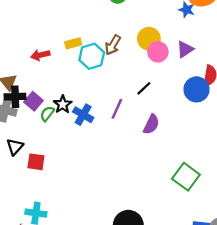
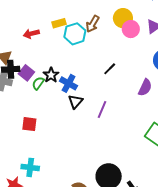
black line: (144, 88) -> (110, 69), moved
purple line: (117, 109) -> (102, 110), moved
purple semicircle: (151, 124) -> (145, 87), moved
black triangle: (15, 147) -> (75, 102), moved

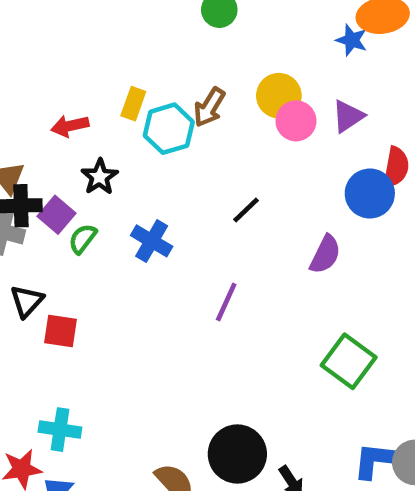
yellow rectangle: (59, 23) -> (133, 104), turned -56
black star: (51, 75) -> (100, 177), moved
black triangle: (75, 102) -> (27, 301), moved

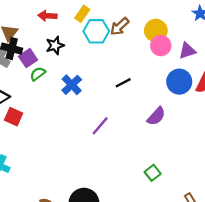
blue circle: (370, 193) -> (179, 82), moved
green square: (349, 361) -> (153, 173), size x0.6

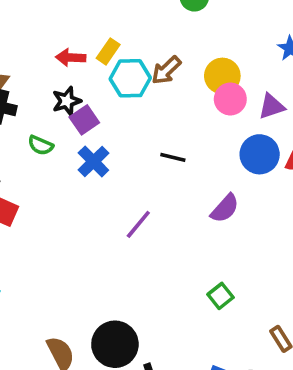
red arrow: (47, 16) -> (71, 57), moved
purple square: (28, 58) -> (84, 120), moved
green semicircle: (38, 74) -> (41, 145), turned -119
black line: (123, 83) -> (173, 157), turned 42

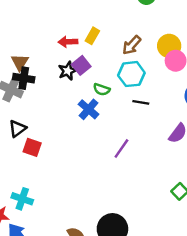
cyan hexagon: (130, 78) -> (131, 74), moved
purple square: (84, 120) -> (81, 65), moved
green semicircle: (41, 145) -> (102, 89), moved

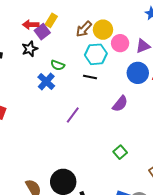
yellow circle: (169, 46) -> (103, 30), moved
purple square: (81, 65) -> (42, 32), moved
cyan hexagon: (131, 74) -> (96, 54), moved

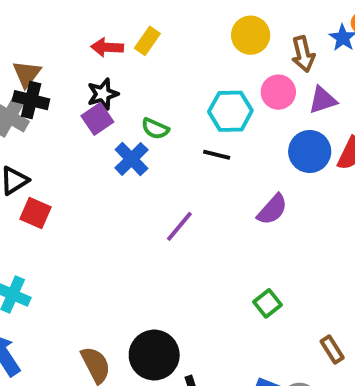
brown arrow: (84, 29) -> (303, 54), moved, turned -60
yellow circle: (103, 30) -> (251, 35), moved
purple square: (42, 32) -> (97, 119), moved

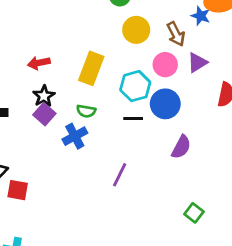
yellow rectangle: (147, 41) -> (91, 68), moved, size x1.6
blue circle: (310, 151) -> (165, 104), moved
blue cross: (131, 159) -> (75, 136), turned 30

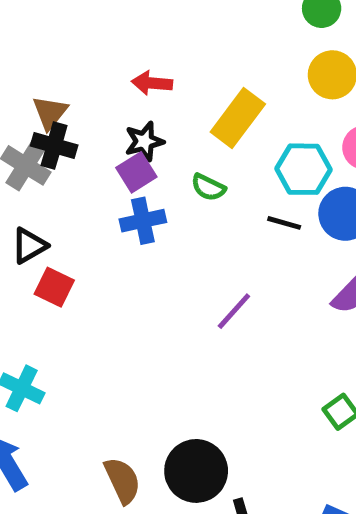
blue cross: (75, 136) -> (143, 221), moved

